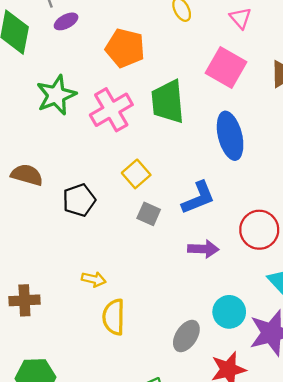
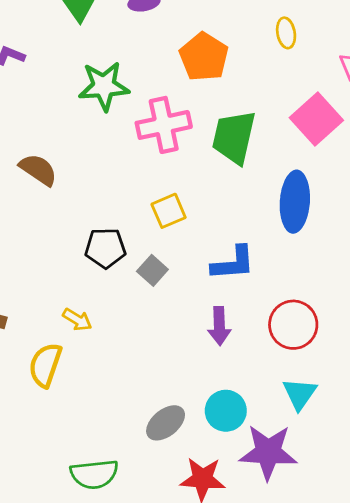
black pentagon: (79, 200) -> (105, 248), moved
gray square: (149, 214) -> (152, 270), moved
purple arrow: (203, 249) -> (219, 326), turned 68
yellow semicircle: (114, 317) -> (45, 365), moved

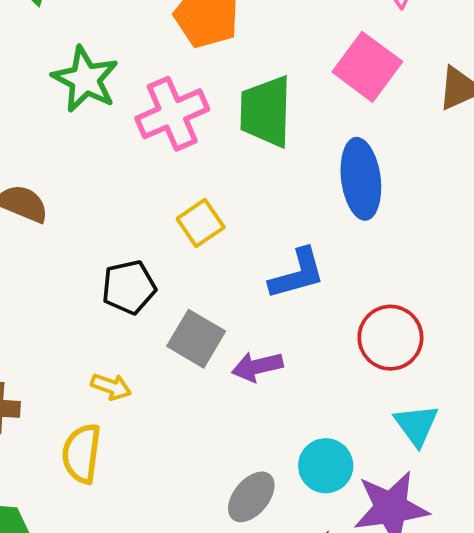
green star: (104, 86) -> (85, 79), turned -30
gray square: (152, 270) -> (196, 339), moved, size x1.4
purple arrow: (219, 326) -> (257, 367), moved, turned 90

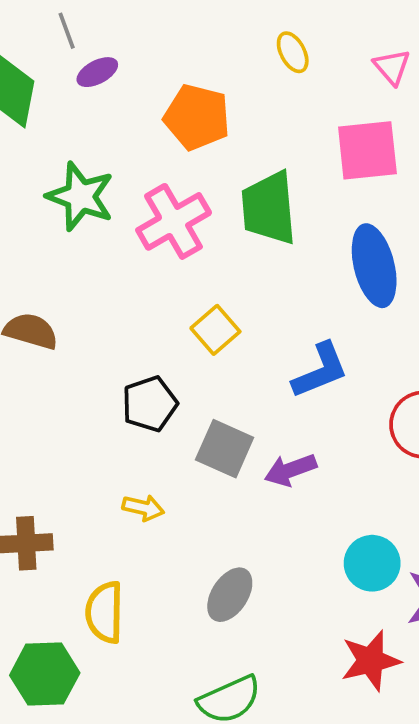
pink square: (367, 67) -> (367, 150), turned -36
yellow semicircle: (82, 453) -> (105, 612), moved
gray ellipse: (251, 497) -> (230, 595), moved

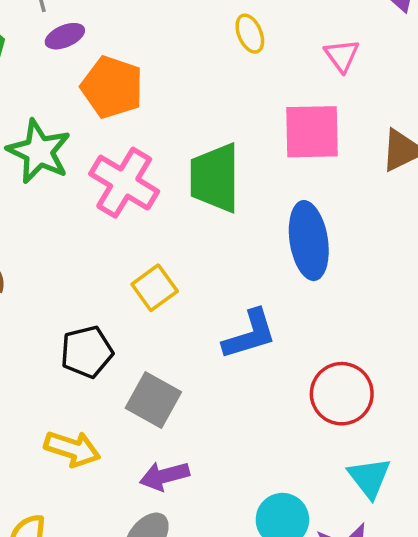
orange pentagon: (197, 117) -> (112, 87), moved
pink cross: (174, 221) -> (124, 183), turned -34
purple arrow: (290, 470) -> (164, 476), moved
yellow arrow: (143, 508) -> (72, 449), size x1.4

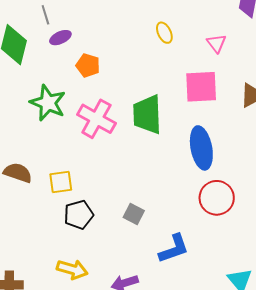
orange pentagon: (112, 87) -> (88, 65), size x0.7
yellow square: (155, 288) -> (61, 182), moved, turned 30
blue L-shape: (250, 334) -> (174, 249), moved
red circle: (342, 394) -> (217, 198), moved
gray square: (153, 400) -> (134, 214), moved, size x0.7

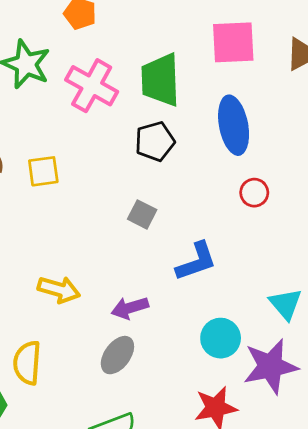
red circle: (217, 198) -> (254, 193), size x0.6
black pentagon: (79, 215) -> (155, 141), moved

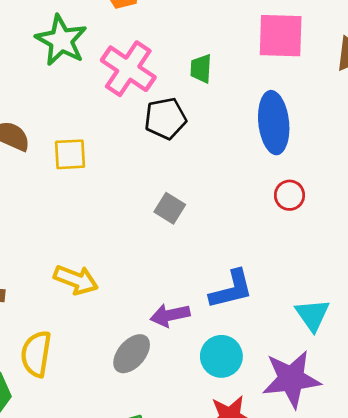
green trapezoid: (160, 80) -> (201, 69), size x0.5
black pentagon: (155, 141) -> (165, 118), moved
blue L-shape: (196, 261) -> (231, 289), moved
purple arrow: (130, 308) -> (170, 315), moved
cyan circle: (221, 338) -> (221, 356), moved

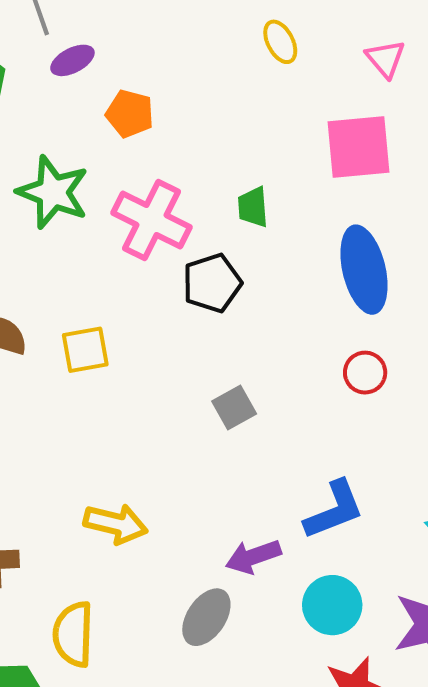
red circle: (290, 195) -> (365, 373), moved
gray square: (170, 208) -> (234, 407), turned 36

